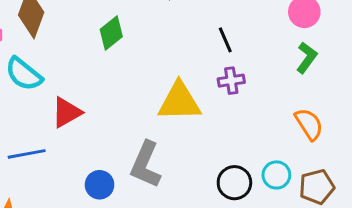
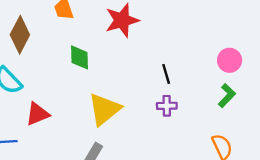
green diamond: (111, 33) -> (79, 57), turned -60
yellow triangle: (179, 102) -> (104, 109), moved, turned -45

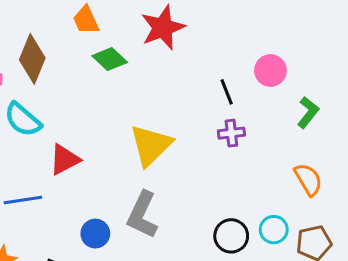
green diamond: (79, 57) -> (110, 59), moved, turned -40
pink circle: (230, 60) -> (270, 71), moved

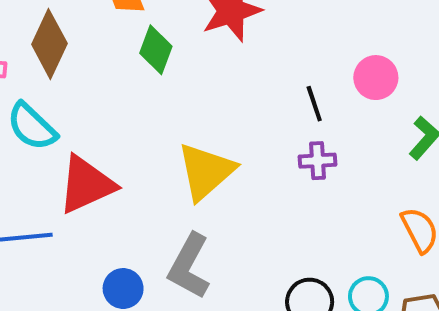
green diamond: (110, 59) -> (156, 50), turned 64
red triangle: (65, 160) -> (86, 185), size x1.4

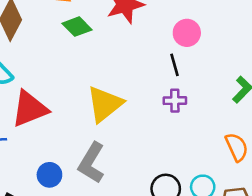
green diamond: (156, 50) -> (77, 27), turned -68
pink circle: (376, 78) -> (187, 33), moved

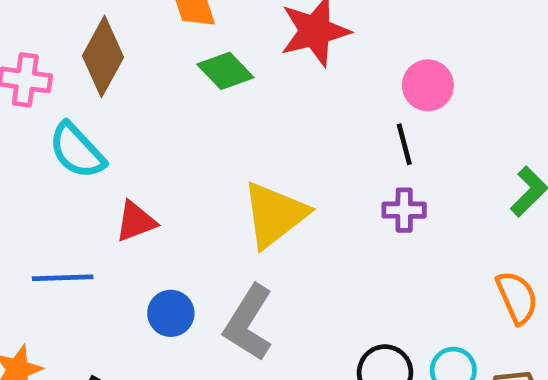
red triangle: (30, 109) -> (136, 221), size x0.6
blue circle: (49, 175) -> (171, 313), moved

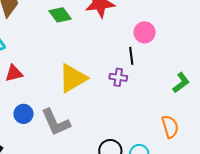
purple cross: (404, 210) -> (118, 77), moved
gray L-shape: (249, 323) -> (56, 122), turned -64

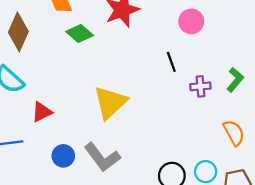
pink circle: (144, 32) -> (191, 21), moved
purple cross: (118, 77) -> (200, 86), moved

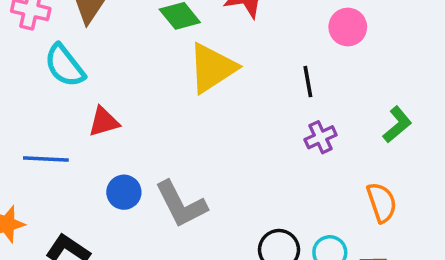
purple cross: (200, 86) -> (321, 137), moved, turned -30
yellow triangle: (110, 102) -> (212, 68), moved

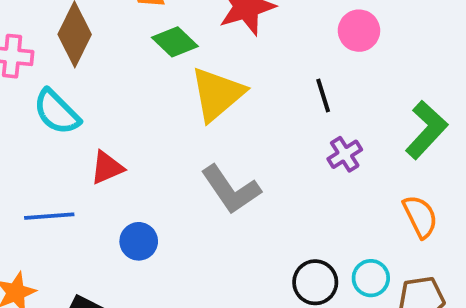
green L-shape: (397, 125) -> (426, 130), size x1.4
gray L-shape: (181, 204) -> (231, 190), moved

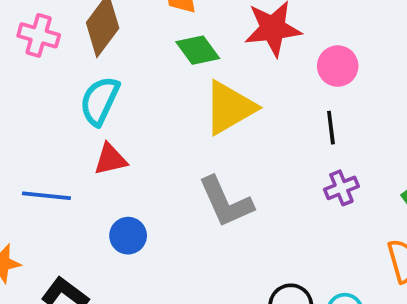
pink circle: (359, 31) -> (338, 66), moved
cyan semicircle: (57, 112) -> (100, 101), moved, turned 60

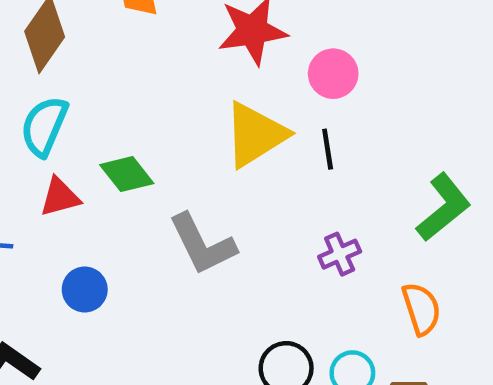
green diamond: (198, 50) -> (127, 174), moved
yellow triangle: (229, 108) -> (255, 135), moved
purple cross: (341, 188) -> (340, 254), moved

